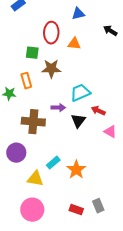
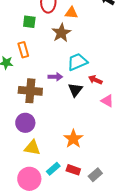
brown star: (51, 69) -> (61, 33), moved, turned -30
purple circle: (16, 153) -> (25, 123), moved
cyan rectangle: (53, 163) -> (53, 169), moved
gray rectangle: (98, 206) -> (95, 175), turned 72
red rectangle: (76, 210) -> (73, 170), moved

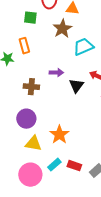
cyan trapezoid: (77, 62) -> (83, 47), moved
brown cross: (30, 91) -> (31, 87), size x0.7
orange star: (73, 139) -> (59, 135), moved

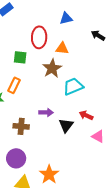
orange rectangle: (24, 46) -> (14, 85), turned 42

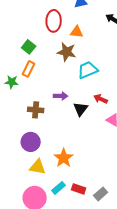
green square: (20, 57) -> (29, 47), moved, turned 32
brown star: (52, 68) -> (67, 52), turned -30

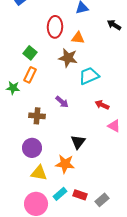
purple arrow: (61, 96) -> (62, 102), turned 40
black triangle: (81, 109) -> (78, 142), moved
orange star: (64, 158) -> (65, 164), turned -30

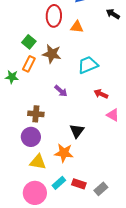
brown star: (68, 58) -> (52, 54), moved
brown cross: (37, 116) -> (36, 114), moved

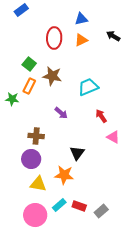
orange triangle: (77, 27) -> (81, 40), moved, turned -32
red arrow: (101, 94) -> (101, 116), turned 32

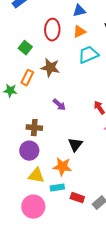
green square: (29, 64) -> (25, 48), moved
cyan trapezoid: (88, 87) -> (88, 55), moved
cyan rectangle: (59, 205) -> (57, 188), moved, turned 32

